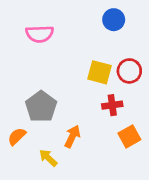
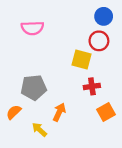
blue circle: (114, 20) -> (104, 16), moved
red circle: (129, 71) -> (99, 41), moved
gray pentagon: (41, 107) -> (34, 88), turned 30

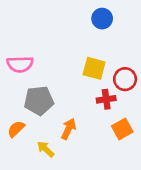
blue circle: (104, 16) -> (102, 19), moved
pink semicircle: (32, 28) -> (20, 64), moved
red circle: (99, 41) -> (125, 79), moved

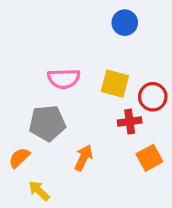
pink semicircle: (20, 64) -> (64, 79), moved
yellow arrow: (46, 149) -> (39, 191), moved

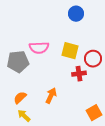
gray pentagon: (47, 123) -> (18, 62), moved
orange semicircle: (19, 158) -> (20, 98), moved
orange square: (149, 158) -> (94, 113), moved

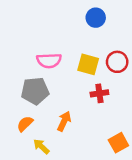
red circle: (93, 59) -> (117, 62), moved
gray pentagon: (18, 62) -> (35, 91), moved
yellow arrow: (24, 116) -> (41, 146), moved

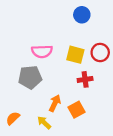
orange semicircle: (25, 124) -> (13, 118), moved
orange square: (118, 143) -> (76, 110), moved
yellow arrow: (41, 146) -> (44, 123), moved

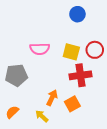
gray pentagon: (30, 77) -> (16, 75), moved
red cross: (85, 79) -> (81, 75), size x1.5

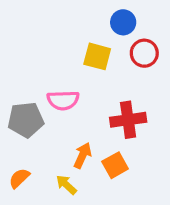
pink semicircle: (40, 49) -> (63, 100), moved
red circle: (95, 50) -> (144, 53), moved
yellow square: (71, 52) -> (97, 56), moved

